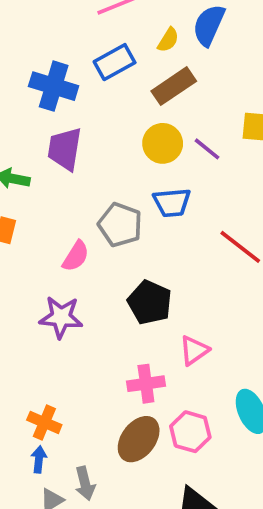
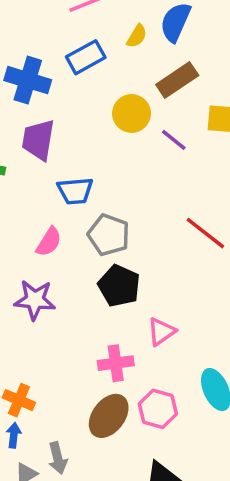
brown rectangle: (174, 86) -> (177, 80), moved
yellow circle: (163, 143) -> (132, 113), moved
blue trapezoid: (172, 203) -> (75, 191), moved
gray pentagon: (120, 225) -> (109, 235), moved

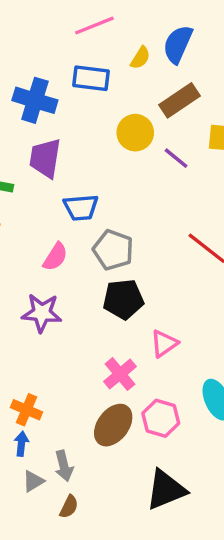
blue rectangle: (86, 57) -> (91, 78), turned 36
black pentagon: (119, 286) -> (123, 299), turned -30
pink cross: (116, 363) -> (120, 374), turned -32

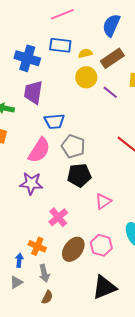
yellow semicircle: (140, 58) -> (85, 53), moved, turned -136
pink semicircle: (55, 257) -> (39, 150), size x1.5
pink cross: (120, 374) -> (58, 217), moved
orange cross: (26, 410) -> (37, 246), moved
gray triangle: (33, 481) -> (16, 282), moved

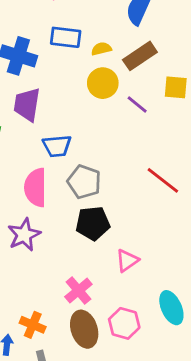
pink semicircle: (39, 150) -> (36, 188), turned 148
purple star: (31, 183) -> (24, 235), turned -30
pink cross: (58, 217) -> (78, 291), moved
brown ellipse: (73, 249) -> (84, 329), turned -55

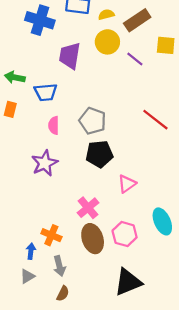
purple trapezoid: (27, 105) -> (70, 56), moved
blue trapezoid: (57, 146) -> (46, 92), moved
pink semicircle: (36, 188) -> (54, 125), size x0.6

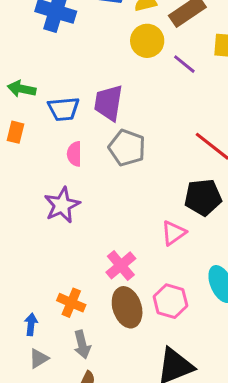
purple trapezoid: (70, 56) -> (108, 103), moved
black pentagon: (99, 154) -> (203, 197), moved
blue arrow: (31, 251) -> (31, 324), moved

